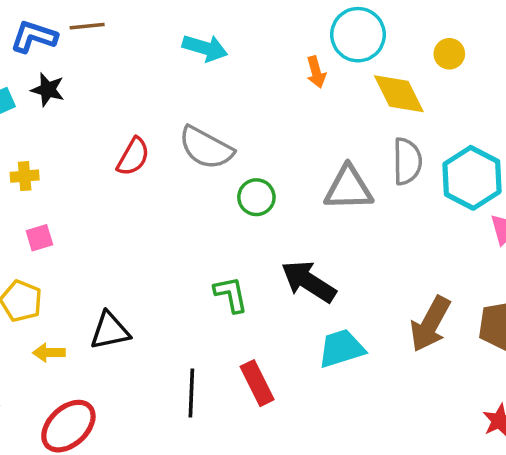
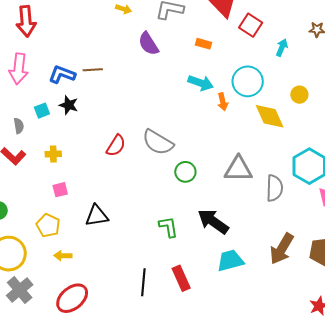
cyan arrow: (205, 48) -> (201, 83), moved
gray semicircle: (407, 161) -> (274, 188), moved
black triangle: (110, 331) -> (97, 216), moved

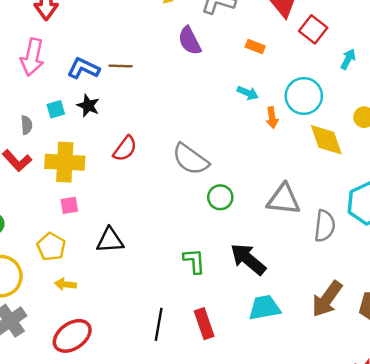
cyan arrow: (201, 83) -> (248, 93), size x0.7
red semicircle: (116, 146) -> (125, 149), moved
yellow cross: (53, 154) -> (65, 162), size x2.0

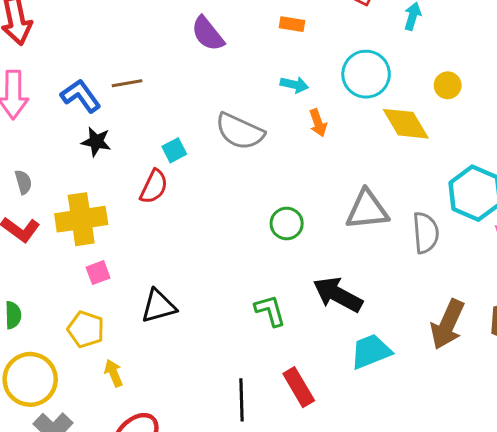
blue L-shape: (83, 68) -> (81, 96), turned 40
cyan square: (56, 109) -> (174, 150), moved
orange arrow: (272, 118) -> (318, 123), moved
gray semicircle: (190, 159) -> (240, 131), moved
yellow arrow: (65, 284) -> (113, 373), turned 72

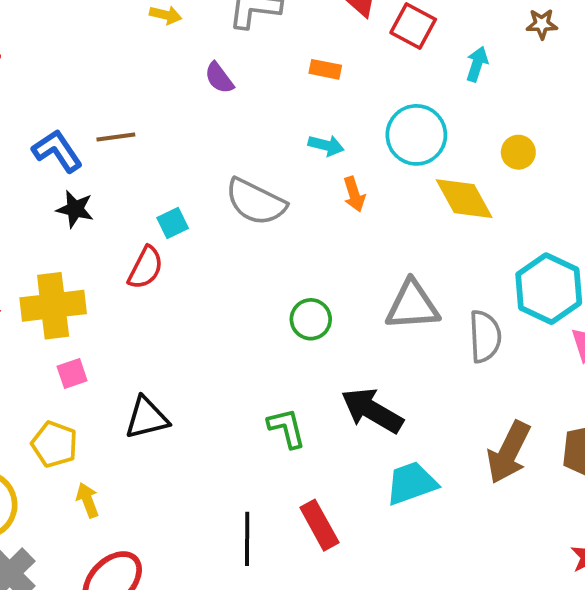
purple semicircle: (208, 34) -> (219, 78), size x0.7

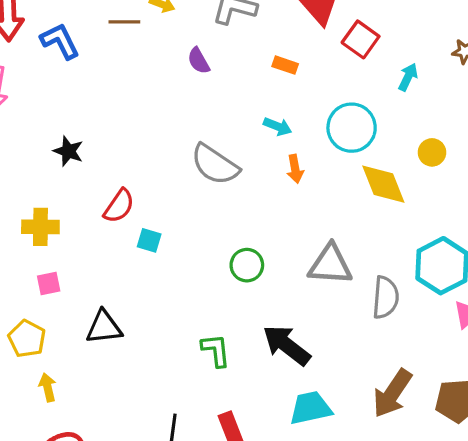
brown line: (116, 137) -> (124, 22), moved
blue L-shape: (57, 151) -> (60, 41), moved
cyan square: (173, 223) -> (149, 240), moved, turned 35
yellow cross: (53, 306) -> (40, 227), size x0.7

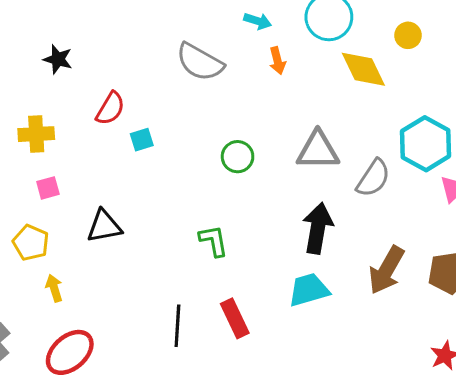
cyan square: (149, 240) -> (142, 140), turned -30
gray semicircle: (386, 297) -> (373, 178), turned 33
black arrow: (287, 345) -> (318, 228), moved, turned 66

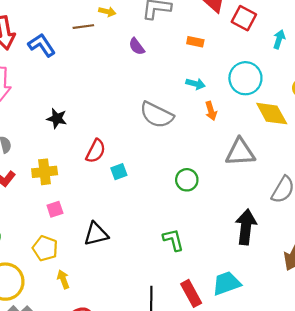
gray triangle: (318, 150) -> (240, 152), moved
cyan trapezoid: (309, 290) -> (226, 283), moved

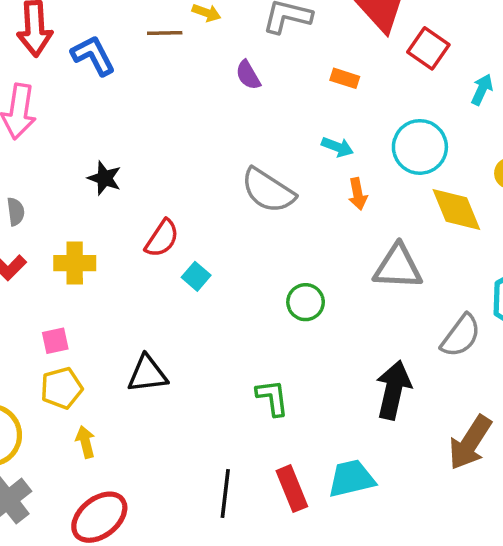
cyan square: (119, 172) -> (196, 276), turned -35
pink square: (55, 209) -> (55, 341), moved
yellow pentagon: (45, 248) -> (61, 388), turned 30

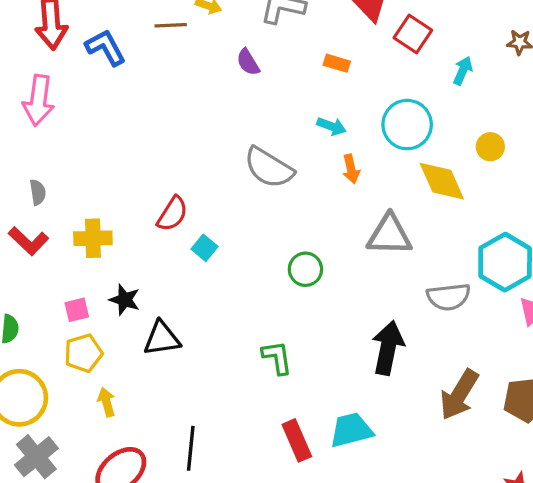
black star: (105, 178) -> (125, 300), moved
gray semicircle: (461, 336) -> (449, 297), turned 48
black line: (225, 493) -> (191, 448), moved

